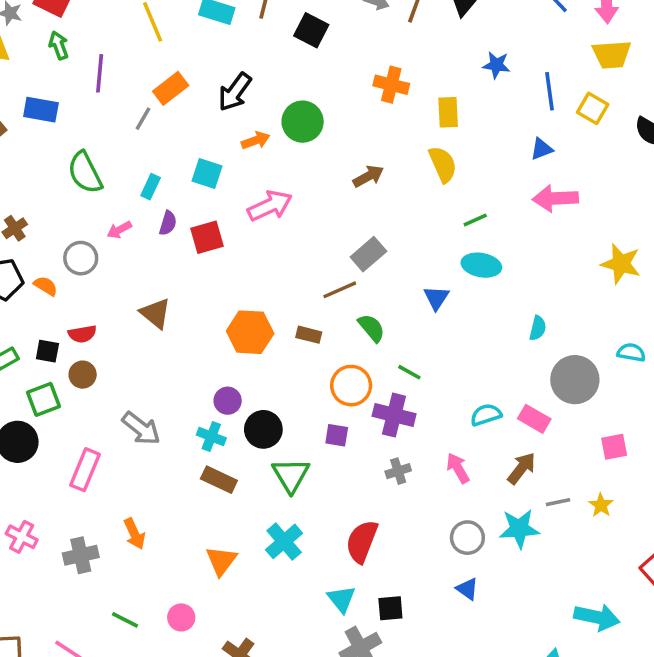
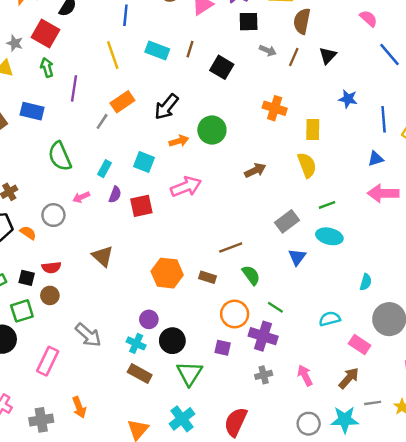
gray rectangle: (368, 254) -> (287, 221), moved
cyan semicircle: (486, 415) -> (330, 319), moved

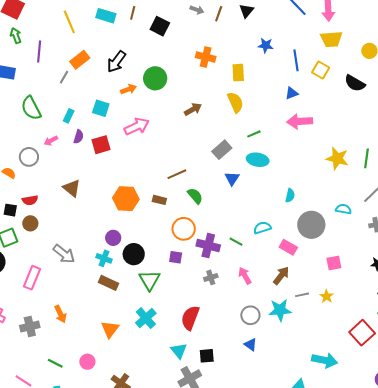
green line: (275, 307) -> (236, 242), moved

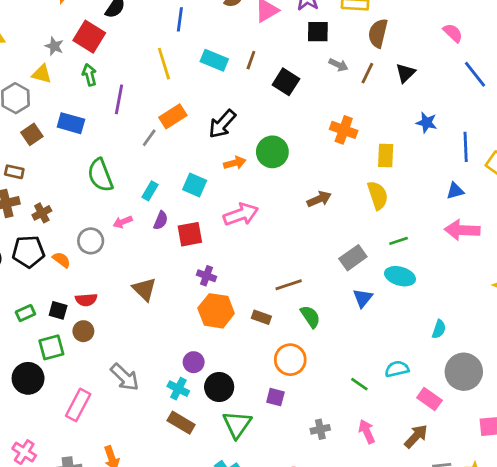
purple cross: (208, 246) -> (207, 276), moved, size x0.6

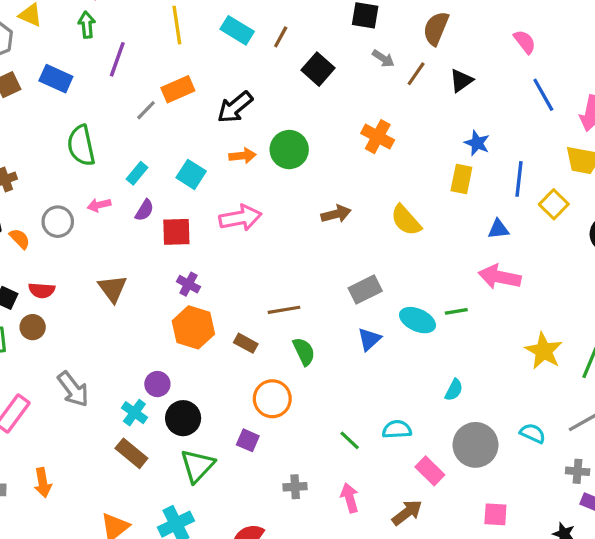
yellow rectangle: (386, 156) -> (461, 179), moved
yellow semicircle: (378, 195) -> (406, 220), turned 148
green line: (399, 241) -> (456, 311), moved

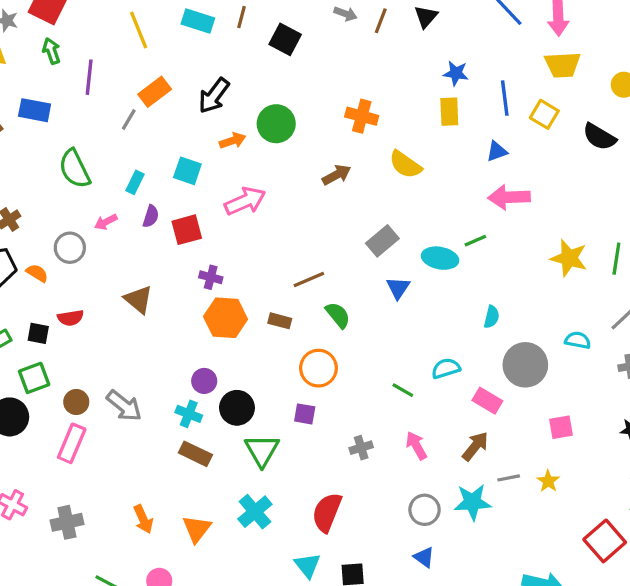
orange cross: (378, 137) -> (362, 116), moved
brown circle: (33, 327) -> (76, 402), moved
orange arrow: (43, 483) -> (143, 519), moved

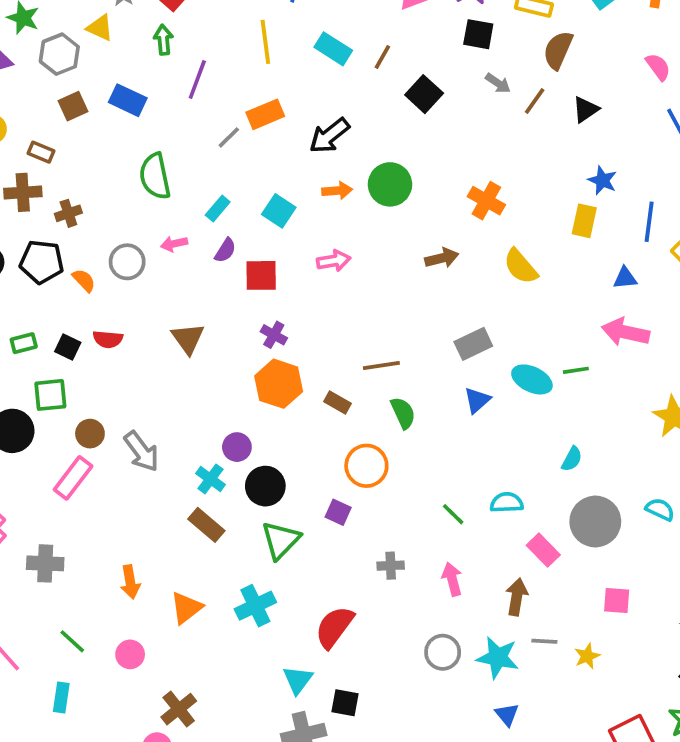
pink arrow: (245, 201) -> (334, 261), size x0.7
brown arrow: (475, 446) -> (517, 597), turned -44
blue triangle: (424, 557) -> (507, 715), moved

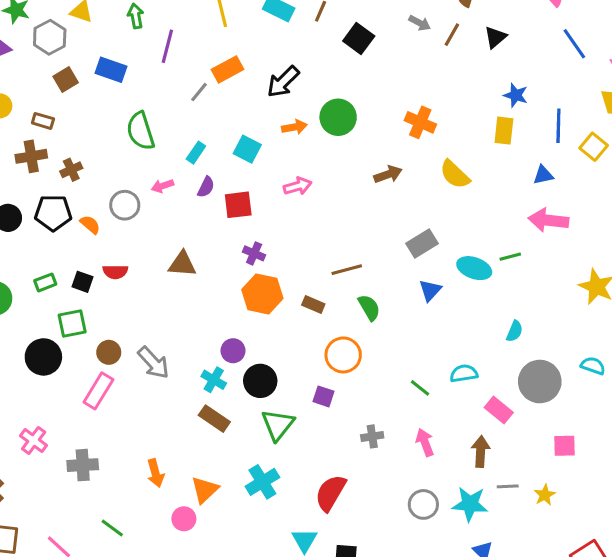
brown triangle: (188, 338) -> (182, 264), turned -44
pink circle: (130, 654) -> (184, 519), moved

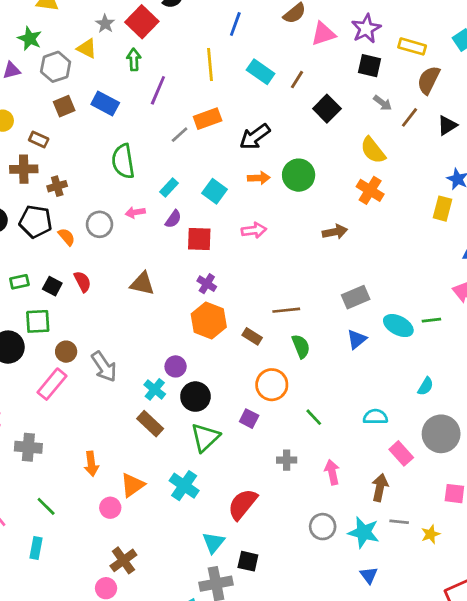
yellow semicircle: (455, 174) -> (373, 150), moved
red semicircle: (115, 272) -> (82, 282), turned -125
green line: (420, 388) -> (314, 417), moved
cyan cross: (262, 482) -> (184, 486), turned -32

